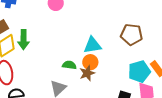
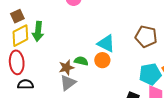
cyan triangle: (92, 45) -> (106, 43), turned 30
brown star: (87, 73) -> (66, 68), moved

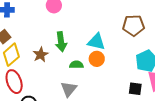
green arrow: (38, 31) -> (61, 42), moved
brown star: (66, 68) -> (41, 55), moved

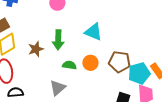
brown pentagon: (133, 25) -> (120, 62), moved
cyan triangle: (96, 42) -> (93, 32), moved

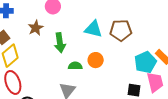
brown star: (36, 49) -> (36, 28), moved
brown pentagon: (120, 62) -> (121, 30), moved

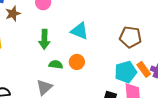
brown star: (36, 28) -> (13, 14), moved
brown pentagon: (121, 30) -> (130, 37), moved

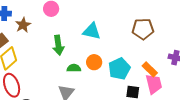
orange rectangle: (144, 69) -> (150, 69), moved
cyan pentagon: (126, 72) -> (119, 69), moved

